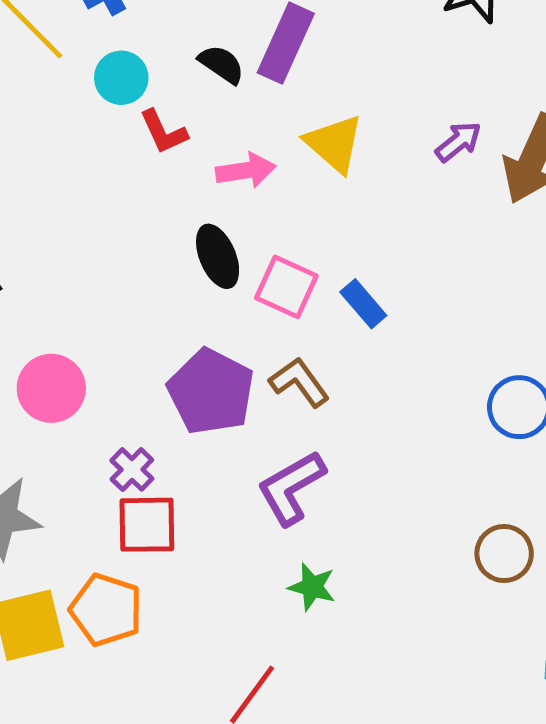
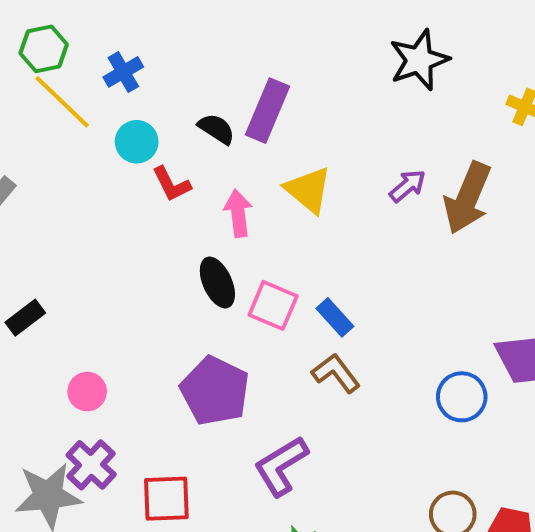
pink arrow: (246, 170) -> (238, 213), turned -87
brown L-shape: (299, 382) -> (336, 373), moved
pink circle: (51, 388) -> (87, 392), size x0.7
purple cross: (132, 469) -> (91, 465), moved, size x1.4

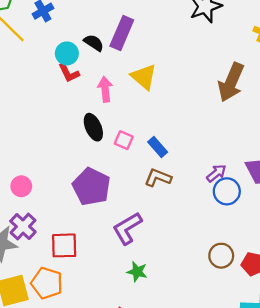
cyan circle: (137, 142) -> (67, 53), moved
purple arrow: (408, 186) -> (216, 173), moved
pink square: (273, 305) -> (124, 140), size x0.7
brown L-shape: (336, 373) -> (158, 178), turned -32

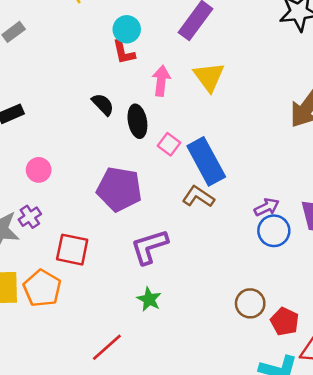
black semicircle: (94, 43) -> (103, 104), moved
blue rectangle: (158, 147) -> (206, 161), size x1.8
purple pentagon: (91, 187) -> (119, 189), turned -30
purple cross: (23, 227) -> (30, 217), size x0.7

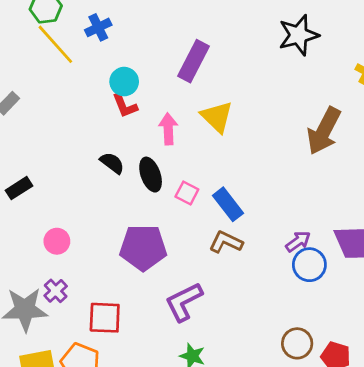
blue rectangle: (206, 161) -> (228, 204), size x0.7

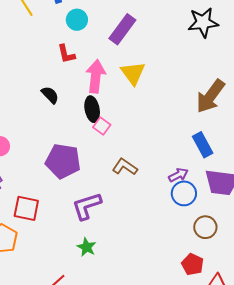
cyan circle: (124, 82) -> (77, 20), moved
pink arrow: (168, 129) -> (96, 76), size x1.4
black ellipse: (151, 175) -> (92, 109), moved
blue rectangle: (228, 204) -> (203, 145), moved
brown circle: (297, 343) -> (205, 227), moved

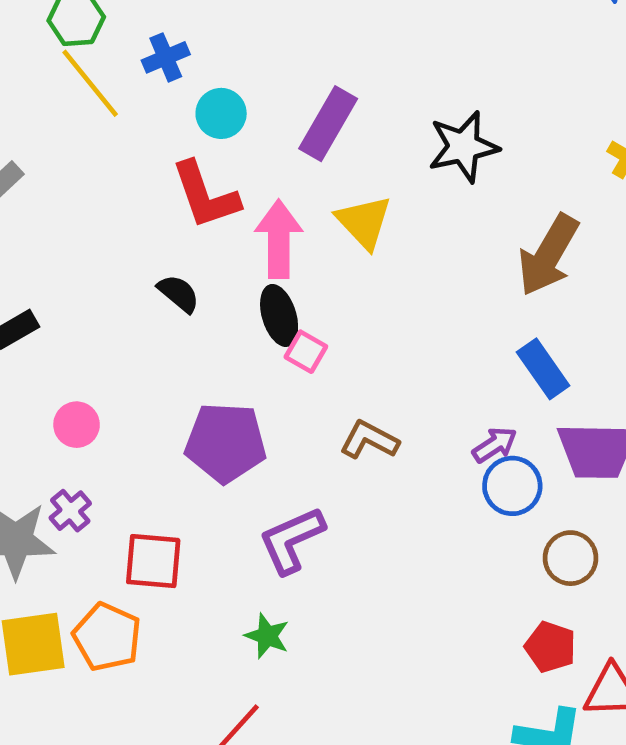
black star: (203, 22) -> (463, 147), moved
red L-shape: (66, 54) -> (205, 195), size x1.6
green star: (87, 247) -> (267, 636), moved

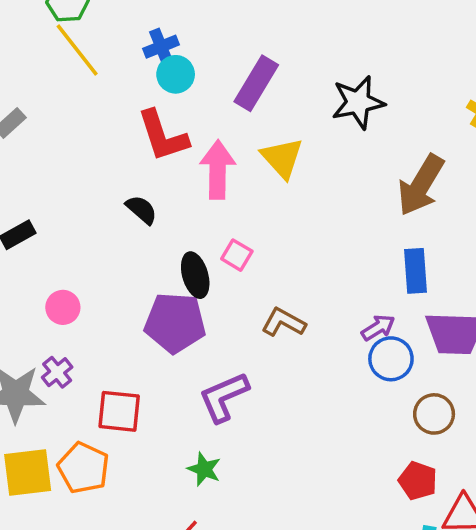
blue cross: (166, 57) -> (161, 47), moved
black ellipse: (279, 315) -> (195, 275), moved
blue rectangle: (543, 369) -> (416, 271), turned 30

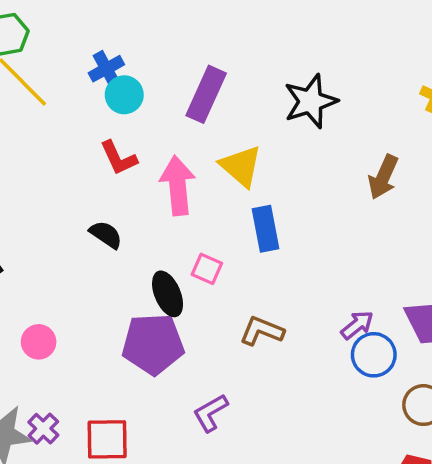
red L-shape: (163, 136) -> (119, 158), size x0.7
brown arrow: (421, 185) -> (383, 177), size x0.7
blue rectangle: (416, 271) -> (266, 229), moved
purple cross: (57, 372) -> (43, 429), moved
purple L-shape: (224, 397) -> (211, 413), size x0.7

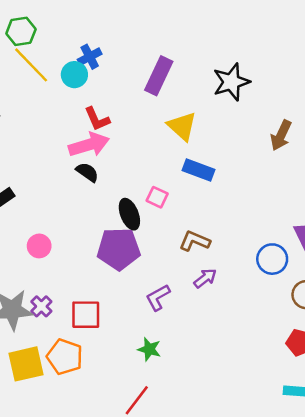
cyan circle: (124, 95) -> (74, 75), moved
pink arrow: (178, 186) -> (89, 145), moved, turned 78
blue rectangle: (266, 229) -> (198, 170), turned -60
purple arrow: (357, 325) -> (205, 278), moved

